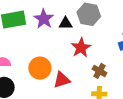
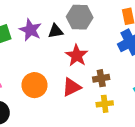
brown cross: (100, 71) -> (101, 78), turned -32
red triangle: (62, 80) -> (72, 87), moved

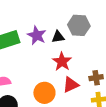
red star: (77, 56) -> (62, 62), moved
orange circle: (34, 85) -> (44, 93), moved

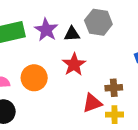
red triangle: (71, 85) -> (92, 103), moved
orange circle: (44, 93) -> (34, 78), moved

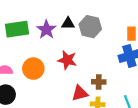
black triangle: (72, 34) -> (68, 24), moved
red star: (74, 64) -> (67, 60), turned -30

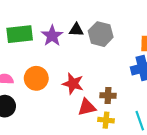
red star: (67, 60) -> (73, 84), moved

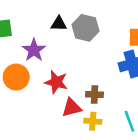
purple star: (52, 36) -> (34, 50), moved

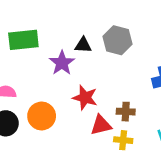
black triangle: (59, 24) -> (83, 45), moved
orange circle: (16, 77) -> (42, 116), moved

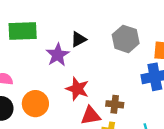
gray hexagon: (118, 40) -> (126, 39), moved
black triangle: (83, 45) -> (79, 39), turned -35

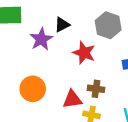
red star: (77, 89) -> (84, 53), moved
orange circle: (35, 104) -> (33, 89), moved

